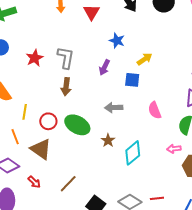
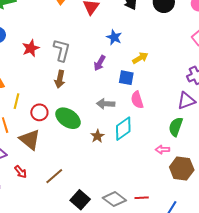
pink semicircle: (155, 110) -> (137, 100), moved
cyan diamond: (133, 153) -> (123, 129), moved

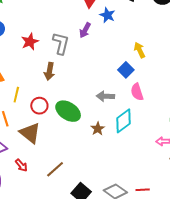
blue star: (114, 37) -> (107, 15), moved
yellow arrow: (140, 58) -> (140, 50), turned -84
purple arrow: (100, 63) -> (85, 30), moved
blue square: (126, 78) -> (126, 70), turned 35
brown arrow: (60, 79) -> (49, 71), moved

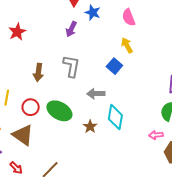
red star: (30, 42) -> (17, 32), moved
gray L-shape: (61, 43) -> (71, 66), moved
pink semicircle: (137, 92) -> (129, 17), moved
cyan diamond: (123, 121) -> (115, 117), turned -40

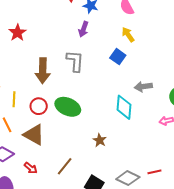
purple arrow: (71, 29) -> (83, 29), moved
brown arrow: (38, 72) -> (43, 71), size x1.4
gray arrow: (96, 94) -> (143, 87), moved
brown star: (90, 127) -> (100, 140), moved

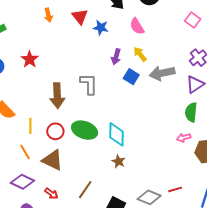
purple arrow: (83, 29) -> (116, 57), moved
gray arrow: (143, 87) -> (162, 73), moved, size x1.4
cyan diamond: (124, 107) -> (117, 134), moved

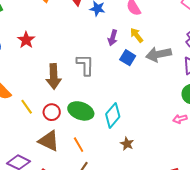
yellow line: (30, 126) -> (27, 107), turned -35
cyan diamond: (117, 134) -> (113, 115), turned 40
orange line: (25, 152) -> (79, 145), moved
brown star: (118, 161) -> (127, 144), moved

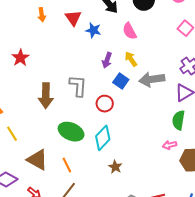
yellow line: (27, 107) -> (12, 134), moved
red circle: (52, 112) -> (105, 104), moved

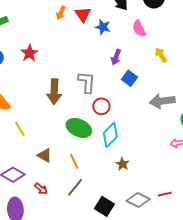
orange arrow: (42, 15) -> (61, 13), moved, turned 32
yellow arrow: (131, 59) -> (161, 55), moved
gray arrow: (152, 79) -> (162, 101), moved
red circle: (105, 104) -> (101, 106), moved
brown triangle: (37, 160) -> (45, 155), size x0.7

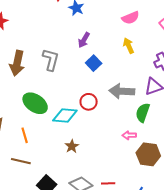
pink semicircle: (139, 29) -> (131, 18), moved, turned -96
red circle: (101, 106) -> (89, 102), moved
cyan diamond: (110, 135) -> (65, 115), turned 40
brown line: (75, 187) -> (21, 161), turned 54

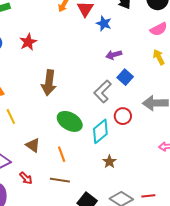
purple arrow: (84, 40) -> (114, 55), turned 49
gray L-shape: (51, 60) -> (103, 91), moved, turned -145
cyan diamond: (65, 115) -> (100, 131), turned -40

